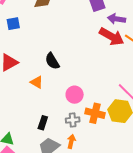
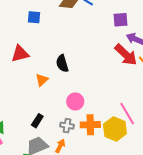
orange triangle: (37, 82) -> (42, 80), turned 32
orange cross: (95, 113) -> (90, 125), turned -30

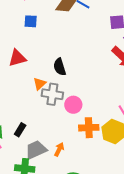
black rectangle: (37, 121) -> (20, 130), moved
gray cross: (67, 126) -> (52, 94), moved, size x1.5

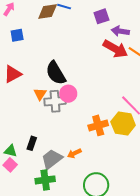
black semicircle: (60, 67) -> (56, 73), size x1.4
pink circle: (73, 105) -> (68, 94), moved
orange arrow: (59, 149) -> (74, 153), turned -128

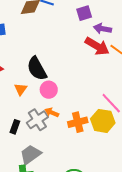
gray cross: (55, 101) -> (37, 120), moved, turned -30
black rectangle: (32, 143) -> (15, 127), moved
orange arrow: (74, 153) -> (52, 112), moved, turned 48

